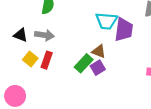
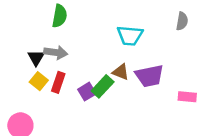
purple trapezoid: (124, 30) -> (149, 76), moved, turned 70
black triangle: (21, 35) -> (36, 58), moved, turned 40
purple square: (98, 68) -> (87, 92), moved

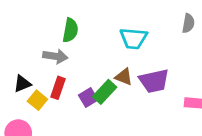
green semicircle: (60, 16) -> (70, 30), moved
black triangle: (36, 58) -> (22, 84), moved, turned 36
yellow square: (39, 81) -> (37, 100), moved

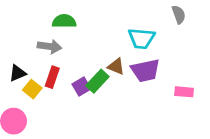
gray semicircle: (188, 23) -> (179, 15), turned -30
green semicircle: (70, 30) -> (64, 21), turned -100
cyan trapezoid: (133, 38) -> (141, 38), moved

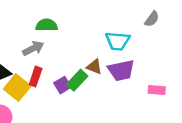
gray semicircle: (179, 15) -> (152, 19), turned 56
gray arrow: (50, 46) -> (33, 48), turned -35
yellow square: (32, 89) -> (17, 88), size x1.5

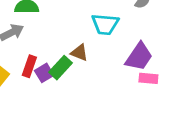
purple trapezoid: (121, 70) -> (139, 57), moved, turned -44
red rectangle: (36, 77) -> (29, 66), moved

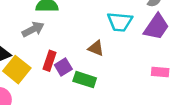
purple trapezoid: (139, 57) -> (156, 27), moved
green rectangle: (60, 68) -> (85, 80), moved, turned 65

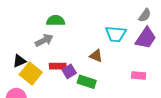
red rectangle: (49, 61) -> (58, 66), turned 70
pink rectangle: (160, 72) -> (139, 75), moved

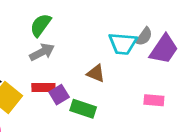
gray semicircle: (145, 15) -> (144, 36), moved
green semicircle: (56, 21) -> (41, 25), turned -54
gray arrow: (44, 40) -> (42, 52), moved

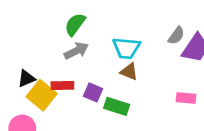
cyan trapezoid: (123, 44) -> (126, 48), moved
red rectangle: (43, 88) -> (62, 86), moved
purple square: (59, 95) -> (93, 92), turned -36

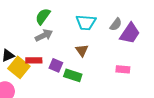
cyan trapezoid: (126, 48) -> (86, 22), moved
brown triangle: (129, 72) -> (82, 50), turned 32

